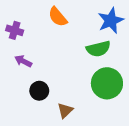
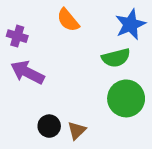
purple arrow: (23, 61) -> (27, 72), size x1.6
black circle: (39, 91) -> (49, 126), moved

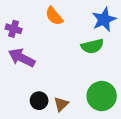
green circle: (126, 98) -> (102, 96), moved

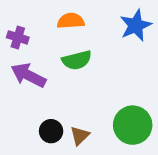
orange semicircle: (54, 16) -> (71, 21), turned 126
green semicircle: (92, 46) -> (77, 60), moved

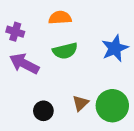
blue star: (136, 25) -> (115, 48), moved
brown triangle: (80, 136) -> (80, 103), moved

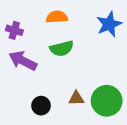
blue star: (115, 48) -> (109, 24), moved
brown triangle: (80, 103) -> (76, 98), turned 42

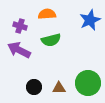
purple cross: (14, 30) -> (20, 26), moved
brown triangle: (76, 98) -> (59, 88), moved

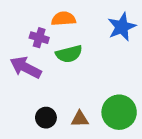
purple cross: (20, 26) -> (39, 38), moved

